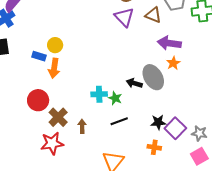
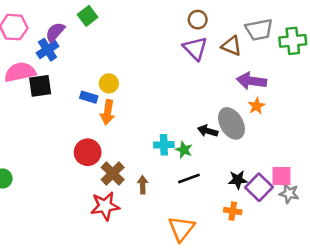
pink square: (199, 156) -> (282, 176), moved, turned 30

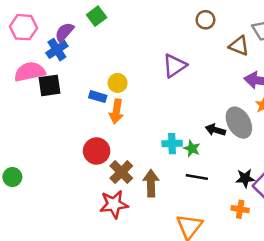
purple triangle: (195, 48) -> (175, 66), moved, turned 40
black line: (189, 178) -> (197, 177), turned 30
brown arrow: (143, 185) -> (151, 183), size x1.5

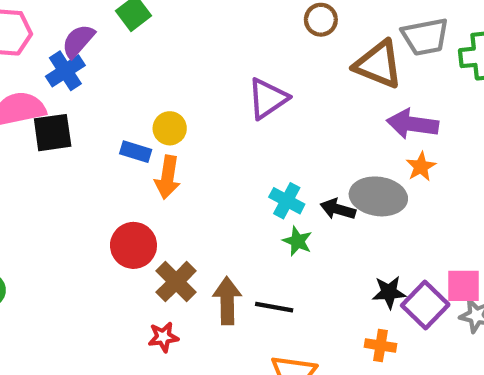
brown triangle: (239, 46) -> (378, 64), size x1.4
gray ellipse: (239, 123) -> (378, 196), turned -52
cyan cross: (172, 144) -> (287, 201), moved, turned 30
black line: (197, 177) -> (274, 307), moved
red star: (114, 204) -> (163, 337), size x0.6

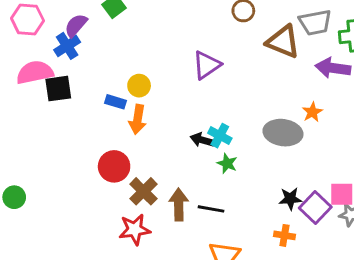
purple arrow: (412, 124) -> (333, 68), moved
black arrow: (338, 209) -> (202, 140), moved
red star: (163, 337) -> (135, 230), size x1.5

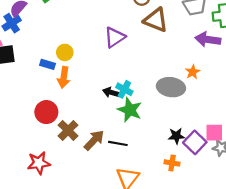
brown triangle: (283, 42) -> (156, 20), moved
green star: (227, 163) -> (130, 110), size x1.6
brown arrow: (179, 205) -> (94, 140), turned 45
red star: (135, 230) -> (39, 163), moved

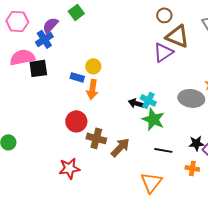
purple triangle: (115, 37) -> (163, 52), moved
brown cross: (68, 130) -> (96, 138), turned -30
black line: (118, 143) -> (163, 150), moved

